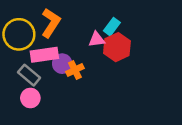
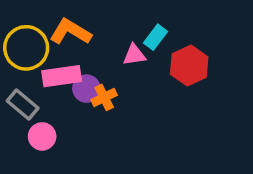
orange L-shape: (51, 23) -> (70, 32), turned -92
red hexagon: (117, 47) -> (189, 66), moved
gray rectangle: (29, 75) -> (23, 105), moved

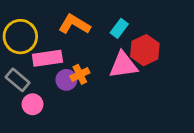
orange L-shape: (70, 32) -> (74, 24), moved
pink triangle: (134, 55) -> (123, 65), moved, size x1.6
purple circle: (86, 89) -> (66, 80), moved

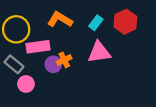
red hexagon: (145, 50) -> (125, 22), moved

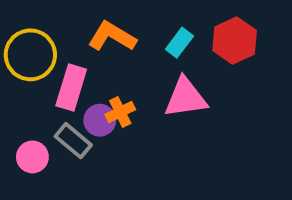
pink rectangle: (38, 47) -> (71, 88), turned -65
gray rectangle: (14, 64) -> (73, 141), moved
pink circle: (26, 84) -> (32, 157), moved

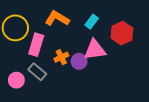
red hexagon: (235, 41) -> (122, 33), moved
purple circle: (100, 120) -> (79, 61), moved

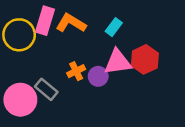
red hexagon: (122, 33) -> (145, 59), moved
pink rectangle: (36, 45) -> (45, 21), moved
pink circle: (16, 80) -> (20, 100), size x1.6

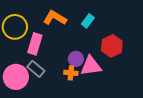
pink rectangle: (45, 21) -> (35, 44), moved
pink triangle: (118, 62) -> (91, 66), moved
orange cross: (76, 71) -> (71, 73), moved, turned 32

